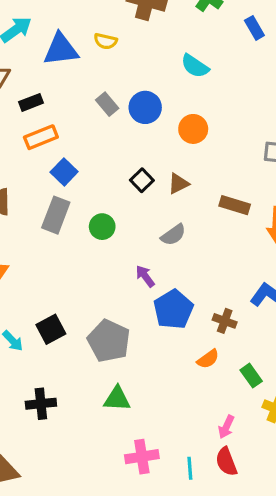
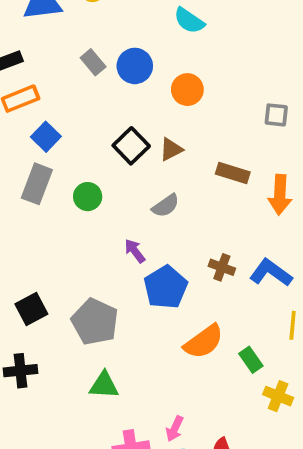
black square: (142, 180) -> (131, 146), size x1.4
brown cross: (225, 321) -> (222, 267), moved
orange semicircle: (208, 359) -> (204, 342), size x1.6
black cross: (41, 404) -> (21, 371), moved
pink arrow: (226, 427) -> (175, 429), moved

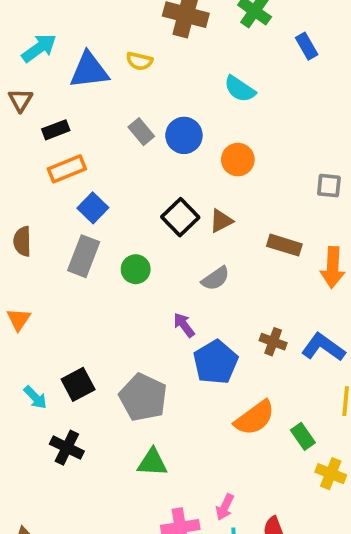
black cross: (21, 371) -> (67, 448), turned 32

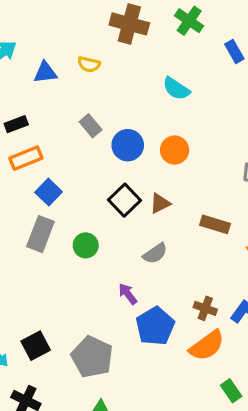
blue triangle: (89, 70) -> (45, 72), size x0.7
blue circle: (184, 135) -> (128, 145), moved
orange semicircle: (255, 418) -> (207, 346), moved

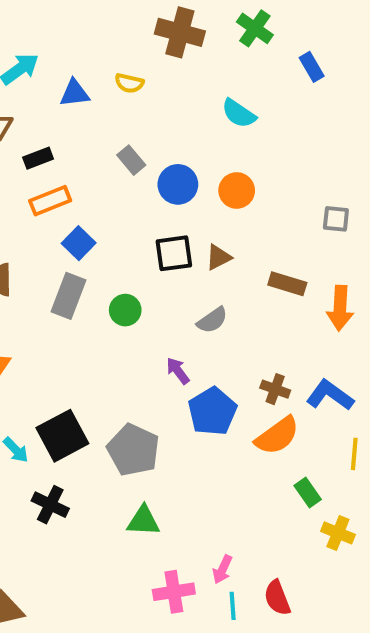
black square: (124, 200) -> (174, 253), turned 36
black square: (36, 346) -> (62, 436), size x1.4

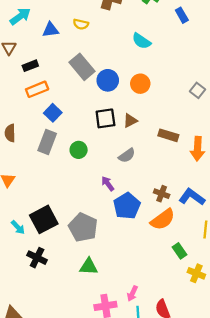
gray rectangle: (131, 160) -> (82, 67), size x1.6
gray square: (336, 219) -> (198, 90), moved, turned 32

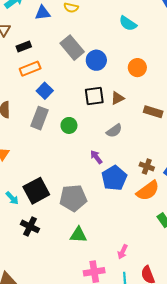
orange circle: (140, 84) -> (137, 68), moved
gray pentagon: (83, 227) -> (73, 198), turned -30
pink arrow: (132, 294) -> (123, 252), moved

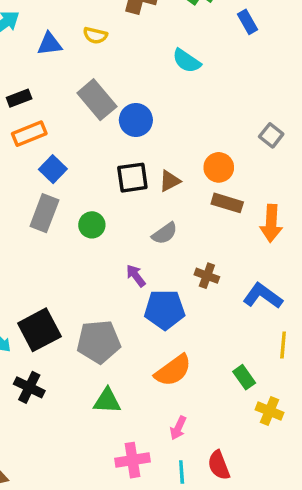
orange circle: (137, 68) -> (219, 167), moved
brown cross: (147, 166) -> (207, 276), moved
blue pentagon: (114, 178) -> (165, 310), turned 30
orange semicircle: (148, 191) -> (173, 370), moved

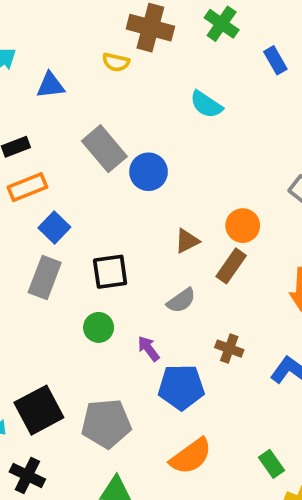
yellow semicircle: (95, 35) -> (116, 62), moved
black square: (132, 178) -> (110, 272), moved
brown rectangle: (227, 203) -> (231, 266), moved, turned -72
green circle: (92, 225) -> (99, 327), moved

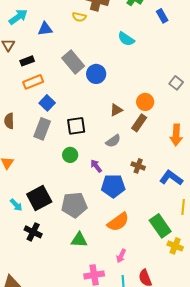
green rectangle: (272, 464) -> (160, 226), size x1.6

